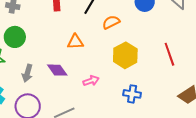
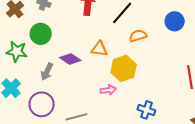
yellow hexagon: (125, 55) -> (124, 68), moved
purple diamond: (57, 70) -> (70, 59), moved, turned -30

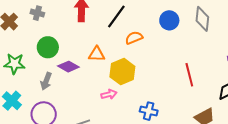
green circle: (41, 34) -> (48, 47), moved

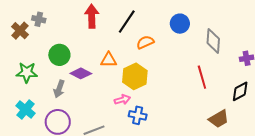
gray cross: (37, 13) -> (39, 19), moved
gray diamond: (202, 19) -> (213, 41), moved
blue cross: (149, 111) -> (138, 115), moved

